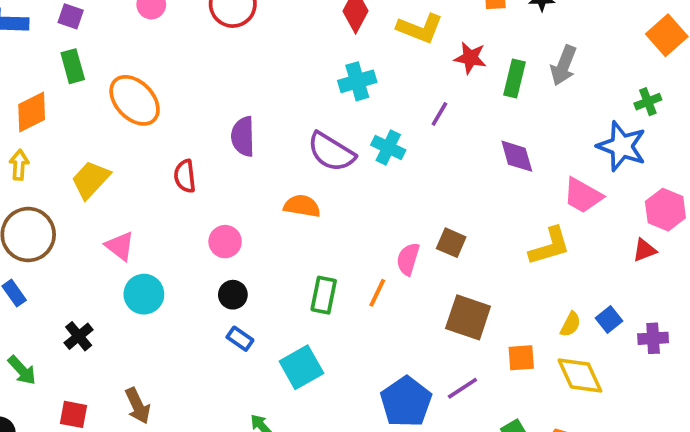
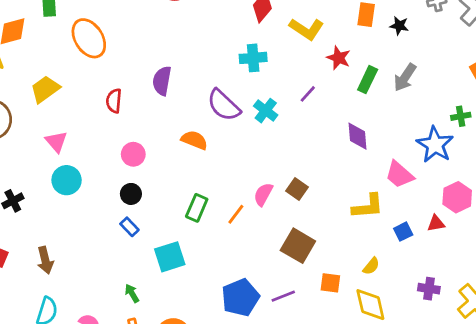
blue square: (609, 319) -> (403, 232), moved

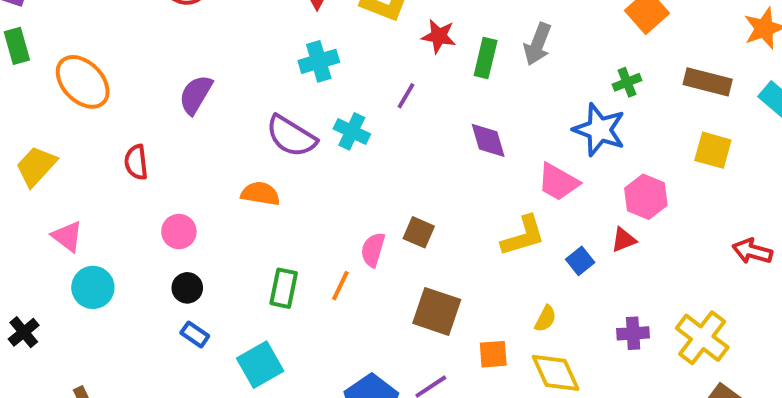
purple semicircle: (162, 81) -> (196, 95), moved, turned 32

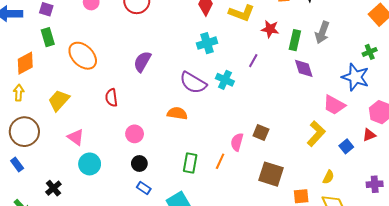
purple diamond: (488, 140) -> (304, 68), moved
yellow L-shape: (523, 236) -> (316, 134), turned -30

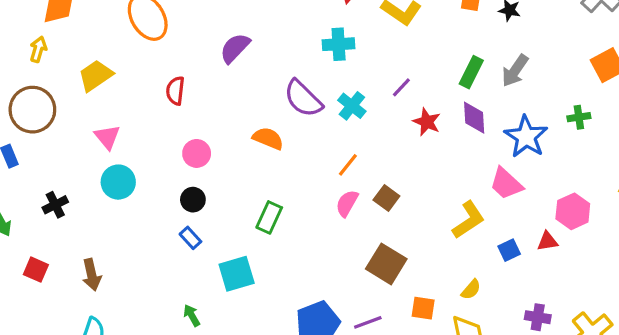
red star: (270, 29) -> (427, 122), moved
blue star: (355, 77) -> (526, 137), moved
orange line: (220, 161) -> (348, 165), moved

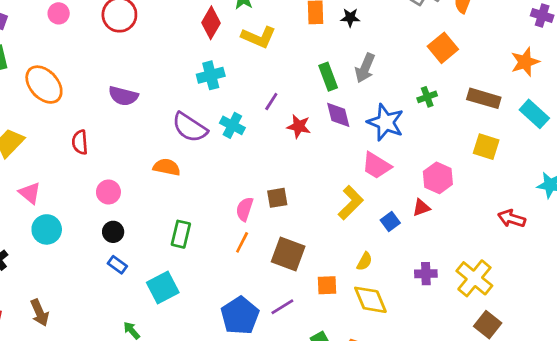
purple semicircle: (235, 48) -> (123, 96), turned -108
green rectangle: (471, 72) -> (328, 77), turned -36
orange line: (348, 165) -> (242, 242), moved
brown square: (386, 198) -> (277, 198), turned -35

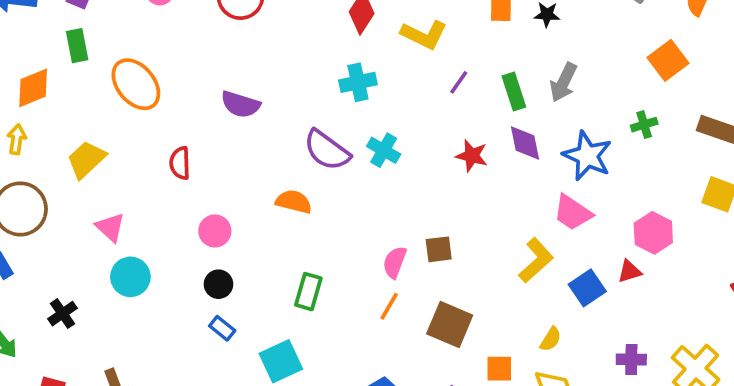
purple line: (271, 101) -> (459, 82), moved
blue square: (390, 222) -> (587, 288), size x1.4

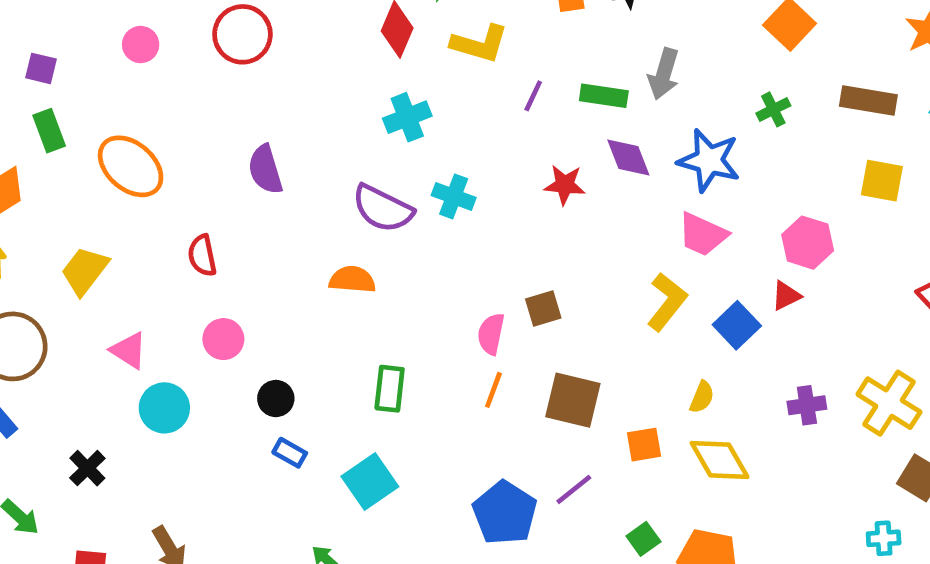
green rectangle: (514, 92) -> (604, 96), turned -54
purple semicircle: (241, 104) -> (265, 169), turned 66
pink circle: (215, 231) -> (223, 339), moved

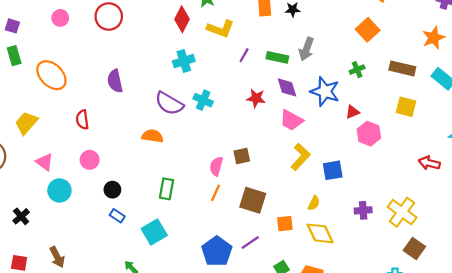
pink trapezoid: (703, 234) -> (291, 120), moved
red triangle: (786, 296) -> (352, 112), moved
blue square: (737, 325) -> (333, 170), turned 30

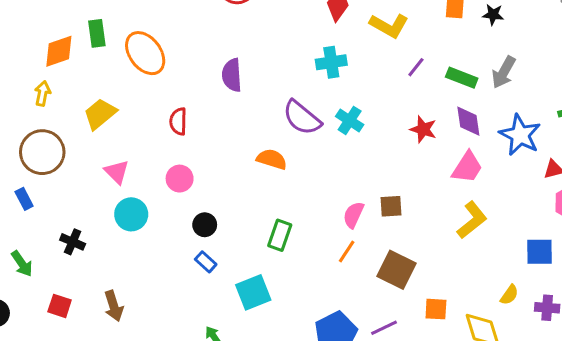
green rectangle: (14, 56) -> (97, 33), moved
pink trapezoid: (291, 120) -> (467, 167), turned -95
blue square: (333, 170) -> (540, 252), moved
yellow semicircle: (314, 203) -> (509, 295), moved
black cross: (21, 216) -> (73, 242), turned -35

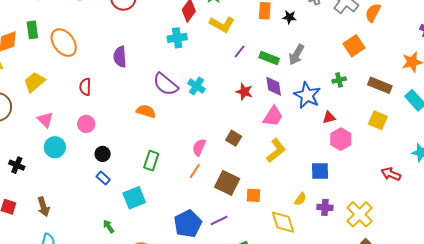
cyan cross: (331, 62) -> (177, 38), moved
brown square: (391, 206) -> (234, 138), moved, turned 35
orange square: (436, 309) -> (253, 195), moved

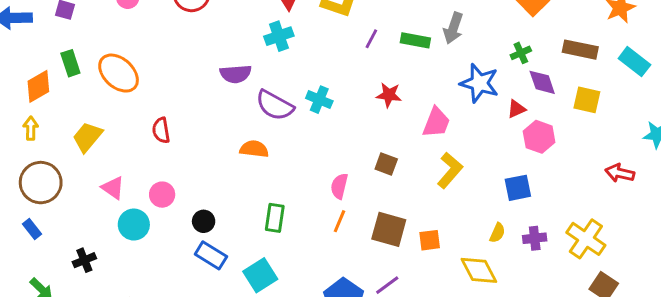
purple semicircle: (120, 57) -> (236, 74), moved, turned -80
purple diamond: (274, 86) -> (542, 82), moved
pink circle: (86, 124) -> (162, 195), moved
black cross: (17, 165) -> (84, 260), turned -35
blue rectangle: (103, 178) -> (211, 255), size x1.5

